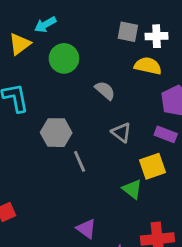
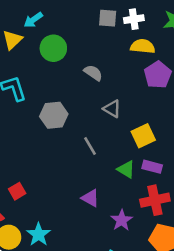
yellow semicircle: (148, 66) -> (143, 46), moved
purple rectangle: (166, 134) -> (152, 167), moved
gray line: (80, 161) -> (90, 146), moved
green triangle: (132, 189) -> (126, 169), moved

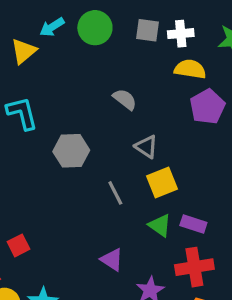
green circle: (53, 48) -> (95, 28), moved
yellow square: (143, 136) -> (162, 183), moved

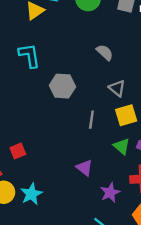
gray line: (115, 193) -> (91, 120), turned 30

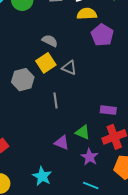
yellow square: (126, 115) -> (46, 63), moved
green triangle: (122, 146) -> (83, 132), moved
cyan star: (31, 194) -> (42, 176), moved

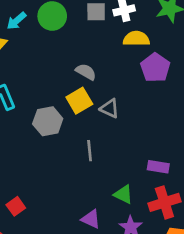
purple triangle: (62, 143) -> (91, 219), moved

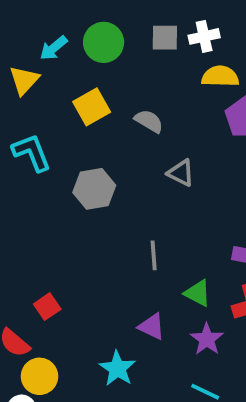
yellow square: (79, 101) -> (92, 107), moved
gray line: (90, 151) -> (154, 255), moved

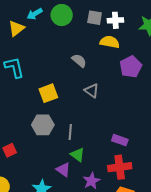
yellow semicircle: (220, 76) -> (110, 42), moved
yellow square: (92, 107) -> (48, 93), moved
gray hexagon: (94, 189) -> (43, 125), moved
green triangle: (198, 293) -> (77, 155), moved

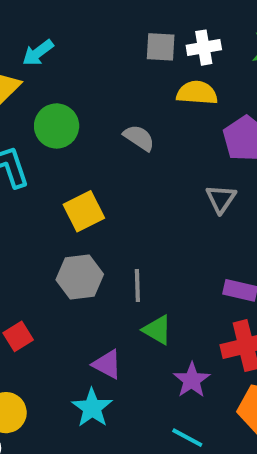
green circle: (62, 15) -> (57, 126), moved
gray triangle: (92, 91) -> (221, 199), moved, turned 35
purple triangle: (63, 170) -> (107, 364), moved

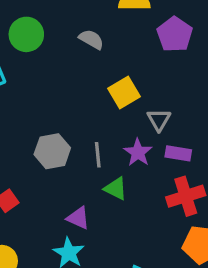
gray triangle: (221, 199) -> (159, 120), moved
yellow square: (84, 211) -> (124, 93), moved
purple star: (192, 380) -> (138, 152), moved

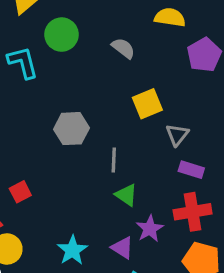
gray hexagon: (52, 151) -> (71, 129), moved
purple star: (138, 152) -> (150, 229), moved
purple triangle: (78, 218) -> (122, 248), moved

